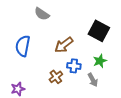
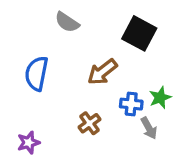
black square: (99, 31) -> (139, 33), moved
blue cross: (74, 66) -> (131, 104), moved

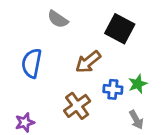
brown cross: (90, 123) -> (77, 106), size x1.4
gray arrow: (149, 128) -> (136, 120), moved

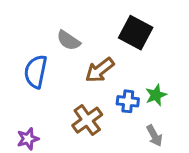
gray semicircle: (58, 19) -> (68, 40), moved

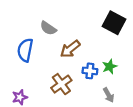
black square: (136, 33) -> (114, 23), moved

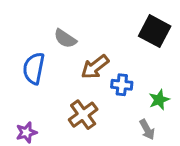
green star: (110, 67) -> (159, 100), moved
blue cross: (90, 71) -> (122, 85), moved

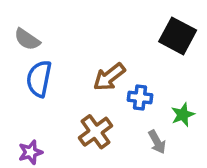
gray semicircle: (65, 39) -> (27, 39), moved
gray arrow: (147, 130) -> (157, 142), moved

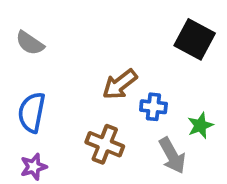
blue semicircle: (39, 79) -> (32, 112), moved
brown cross: (96, 132) -> (105, 144), turned -32
gray arrow: (157, 142) -> (172, 155), size x1.4

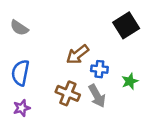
black square: (195, 39) -> (126, 25), turned 30
gray arrow: (172, 155) -> (97, 96), moved

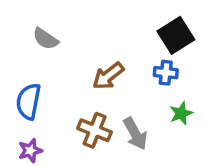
gray semicircle: (19, 28) -> (45, 39), moved
blue cross: (99, 69) -> (166, 73), moved

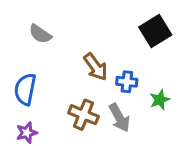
blue cross: (166, 73) -> (127, 82), moved
brown arrow: (108, 76) -> (95, 67), turned -88

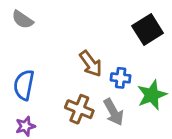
gray semicircle: (40, 34) -> (22, 20), moved
green star: (160, 100) -> (152, 95), size x1.5

